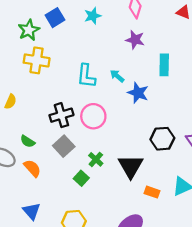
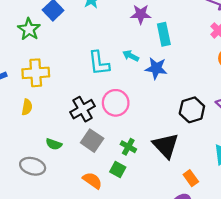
yellow cross: (37, 60) -> (36, 73), moved
cyan rectangle: (164, 65) -> (164, 34), moved
orange semicircle: (32, 168) -> (92, 180), moved
orange rectangle: (152, 192) -> (191, 178), moved, turned 48

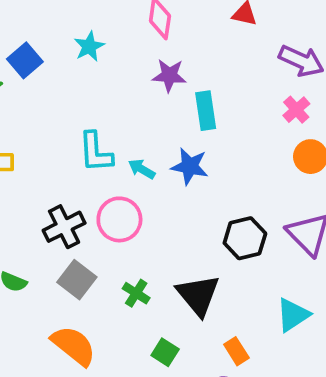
cyan arrow: (131, 56) -> (142, 169), moved
green square: (118, 170) -> (165, 352), moved
orange semicircle: (92, 180) -> (74, 346), size x1.4

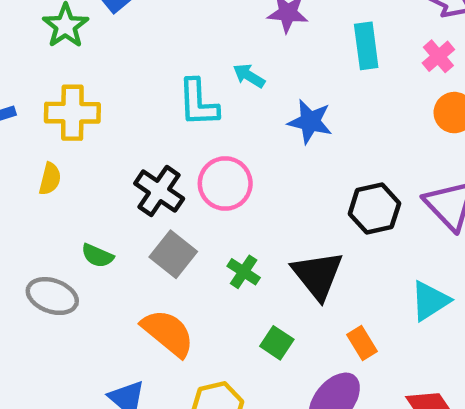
cyan rectangle: (206, 111) -> (366, 46), moved
cyan arrow: (142, 169) -> (249, 76), moved
black cross: (64, 227) -> (159, 191), turned -30

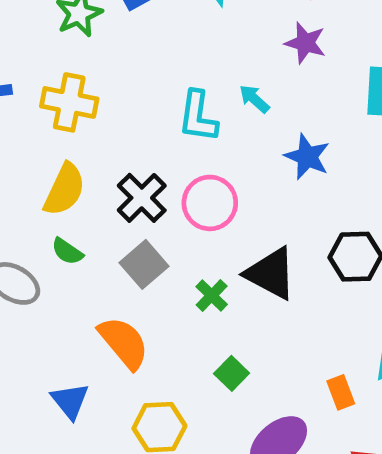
yellow semicircle: (50, 179) -> (65, 190), moved, size x1.6
black triangle: (318, 275) -> (271, 273), moved, turned -34
orange rectangle: (362, 343) -> (341, 392), moved

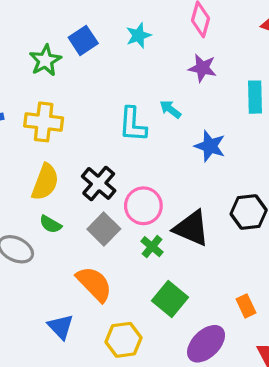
pink circle: (210, 203) -> (143, 206), moved
green square: (232, 373) -> (170, 299), size x1.5

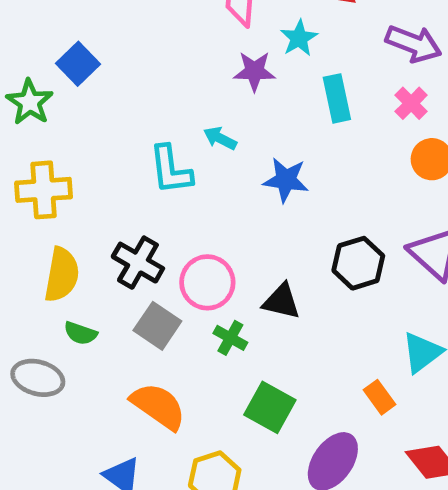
cyan star: (138, 35) -> (299, 38), moved
black triangle: (191, 228) -> (281, 301), size x0.7

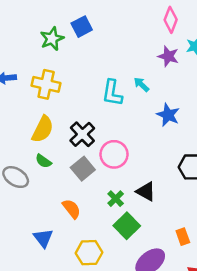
black triangle: (281, 301) -> (146, 192), moved
green cross: (230, 338) -> (116, 199), moved
orange semicircle: (158, 406) -> (71, 209), size x0.7

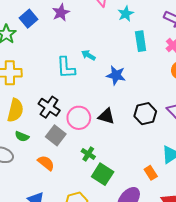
purple star: (168, 56) -> (61, 13), moved, turned -30
black triangle: (146, 192) -> (106, 116), moved
orange semicircle: (71, 209) -> (46, 163), moved

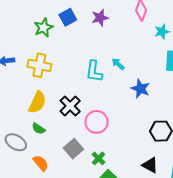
black triangle: (106, 116) -> (150, 165), moved
gray square: (56, 135) -> (73, 149), moved
orange semicircle: (46, 163) -> (41, 163), moved

